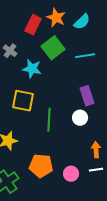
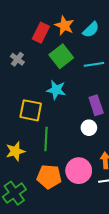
cyan star: (32, 69) -> (56, 90), moved
green line: (49, 120) -> (46, 139), moved
pink circle: (71, 174) -> (79, 171), moved, size x1.6

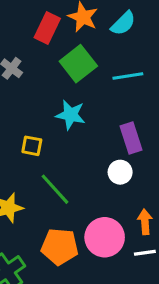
yellow square: (31, 110) -> (32, 146), size x0.6
green line: (46, 139) -> (55, 189), turned -45

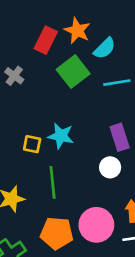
cyan semicircle: (123, 23) -> (105, 48), moved
cyan star: (71, 115) -> (61, 136), moved
green line: (55, 189) -> (53, 182), turned 36

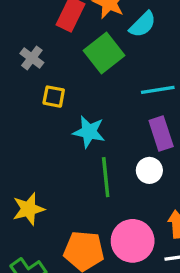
cyan line: (117, 83) -> (158, 90), moved
yellow square: (32, 144) -> (54, 97), moved
green line: (53, 182) -> (106, 177), moved

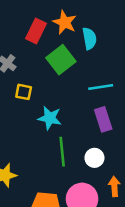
cyan semicircle: (143, 24) -> (89, 39), turned -55
white circle: (149, 170) -> (94, 158), moved

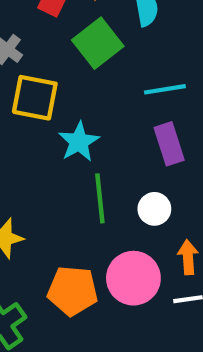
yellow square: (24, 92) -> (35, 98), size x1.6
cyan star: (50, 118) -> (79, 142), turned 30

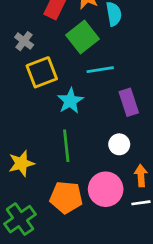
cyan line: (165, 89) -> (100, 70), moved
yellow square: (35, 98) -> (42, 72), turned -32
green line: (100, 198) -> (66, 146), moved

